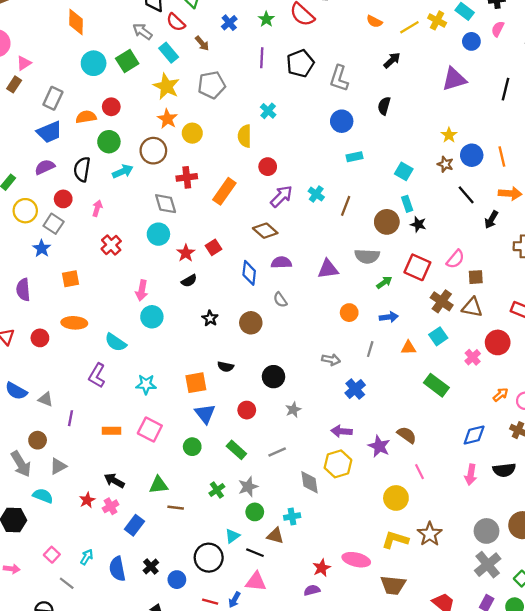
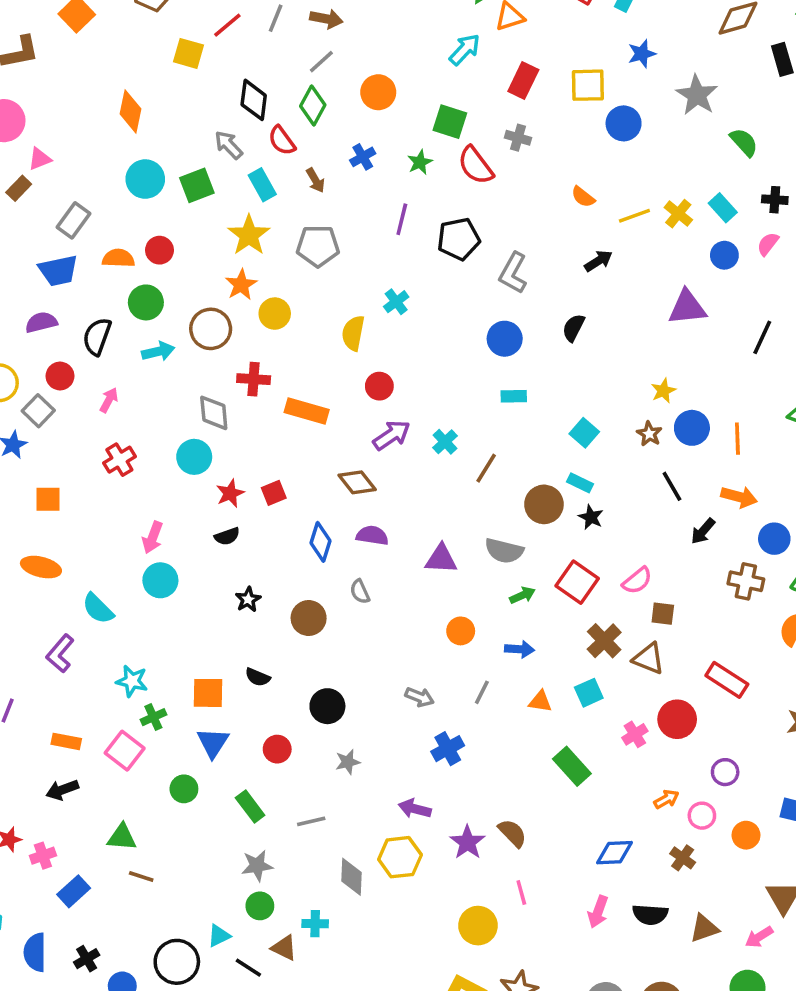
orange rectangle: (224, 191) -> (307, 411), turned 60
cyan rectangle: (407, 204) -> (580, 483), turned -56
black arrow: (114, 481) -> (62, 790), moved, turned -60
green cross: (217, 490) -> (153, 717), moved

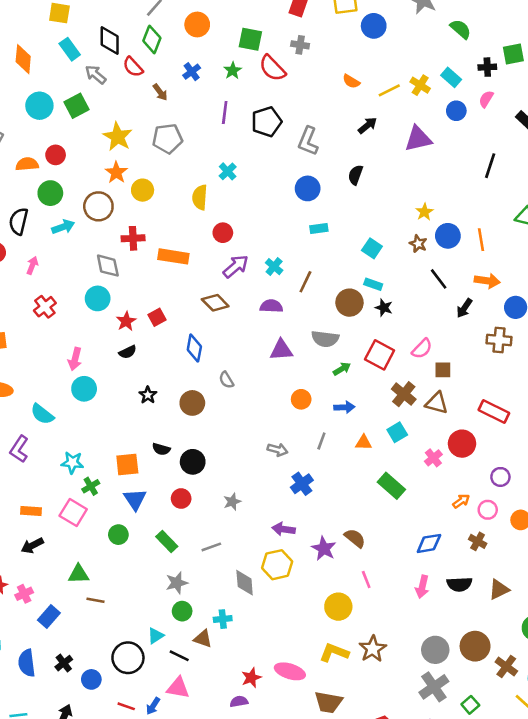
cyan rectangle: (262, 185) -> (70, 49), moved
purple triangle: (687, 307) -> (418, 139), moved
purple semicircle: (372, 536) -> (271, 306), moved
black circle: (327, 706) -> (193, 462), moved

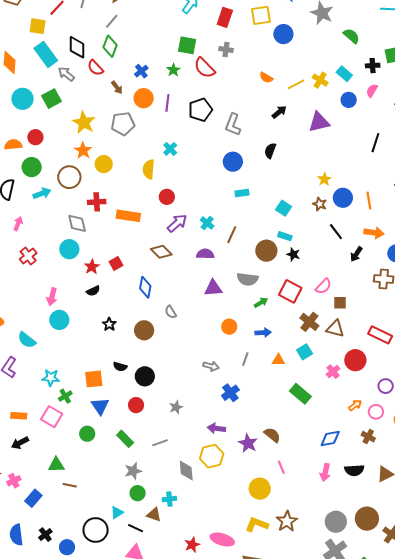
orange circle: (197, 24) -> (144, 98), moved
cyan rectangle: (70, 49) -> (46, 54), size x1.4

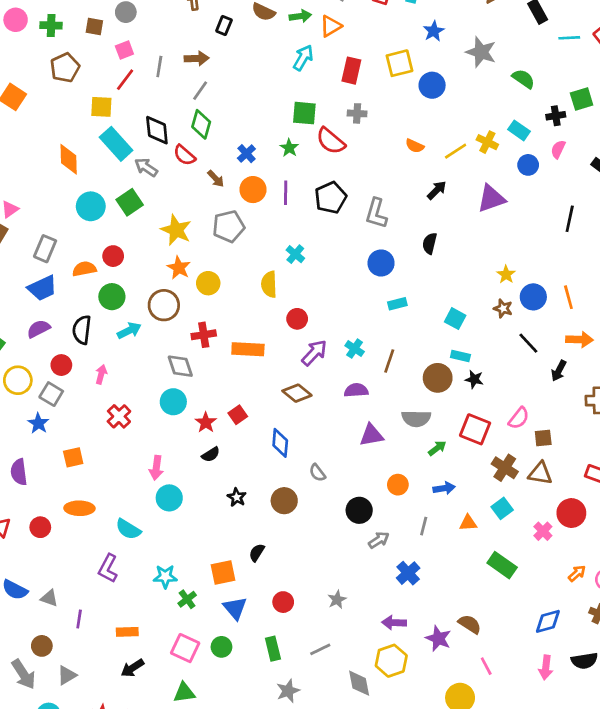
gray arrow: (211, 366) -> (379, 540), turned -42
black semicircle: (120, 367) -> (257, 553), turned 112
black circle: (145, 376) -> (359, 510), moved
pink square: (52, 417) -> (185, 648), moved
green rectangle: (125, 439) -> (273, 649), turned 36

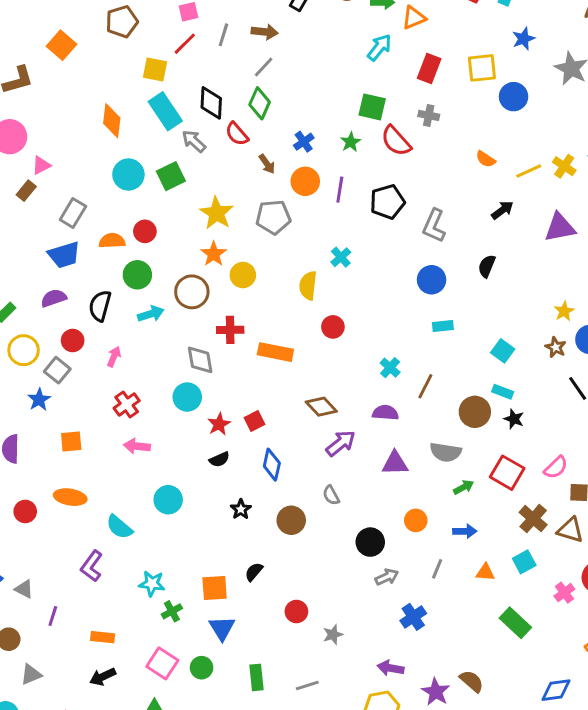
purple arrow: (314, 353) -> (341, 443), moved
blue diamond: (280, 443) -> (272, 465), moved
pink arrow: (156, 468) -> (137, 446), moved, turned 80
red circle: (283, 602) -> (296, 611), moved

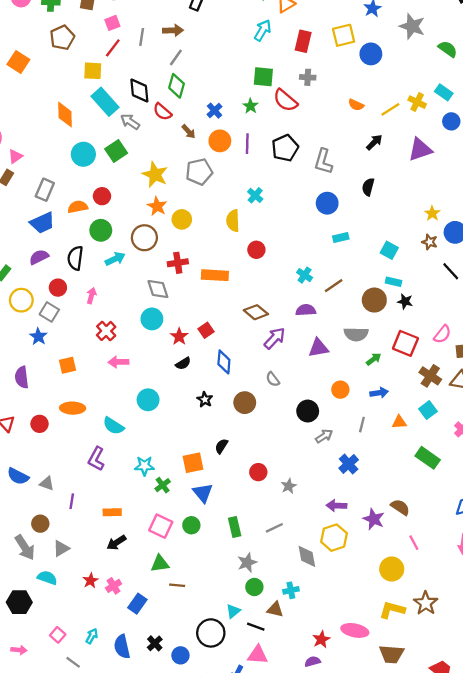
brown line: (425, 386) -> (334, 286), turned 36

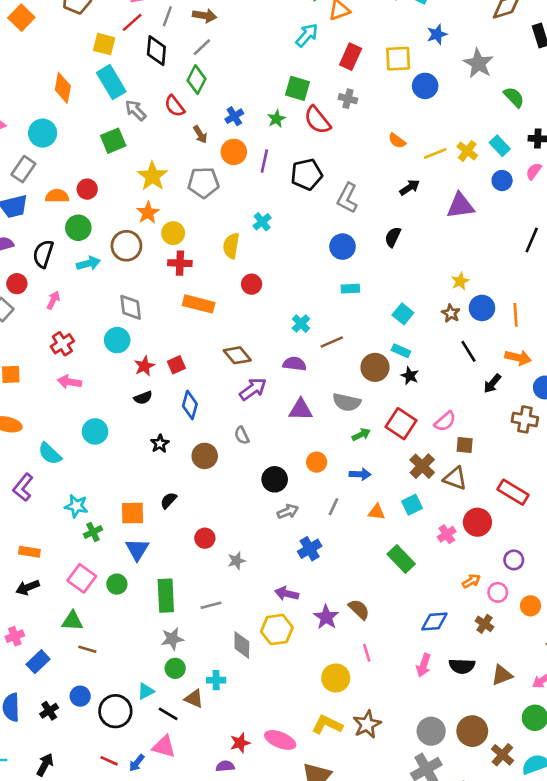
black diamond: (139, 90) -> (156, 51), moved
cyan circle: (83, 154) -> (43, 133), moved
red cross: (178, 263) -> (180, 263), moved
green rectangle: (235, 527) -> (166, 596), size x1.4
blue circle: (180, 655) -> (80, 696), moved

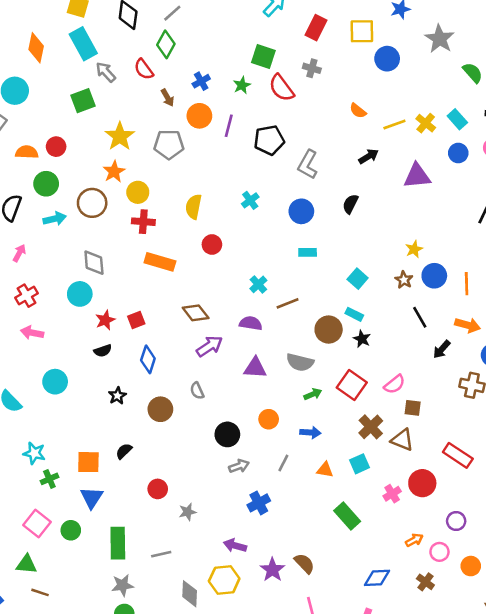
cyan cross: (262, 222) -> (250, 200), moved

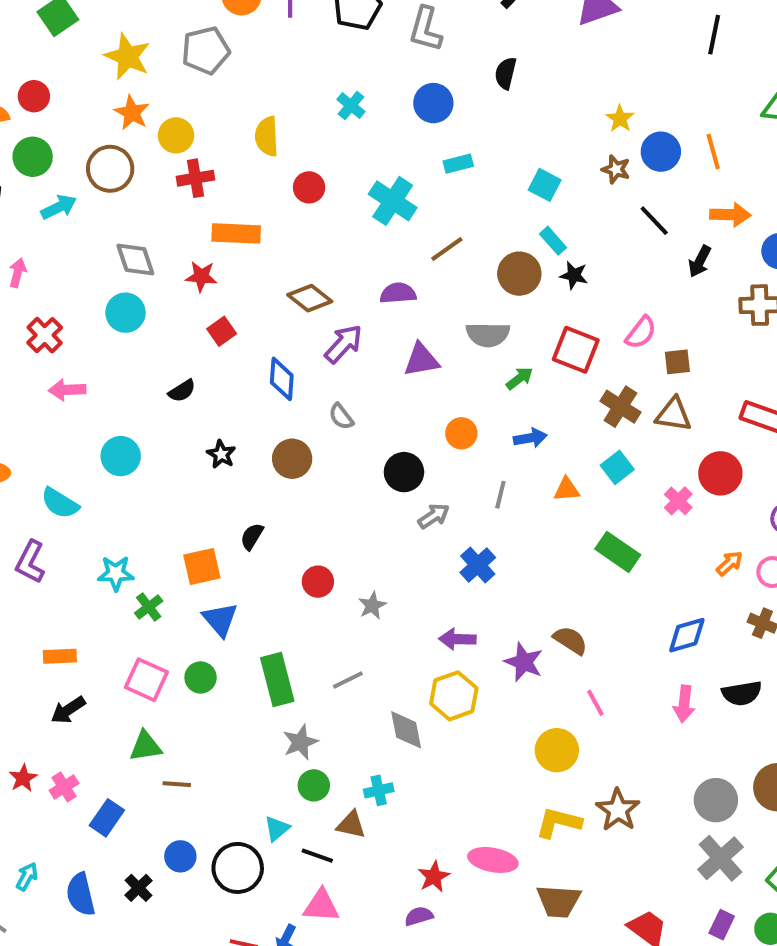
cyan cross: (258, 284) -> (393, 201), moved, size x1.6
cyan rectangle: (354, 314) -> (553, 241), turned 36
red star: (105, 320) -> (201, 276), moved, turned -30
blue diamond: (148, 359) -> (282, 379), moved

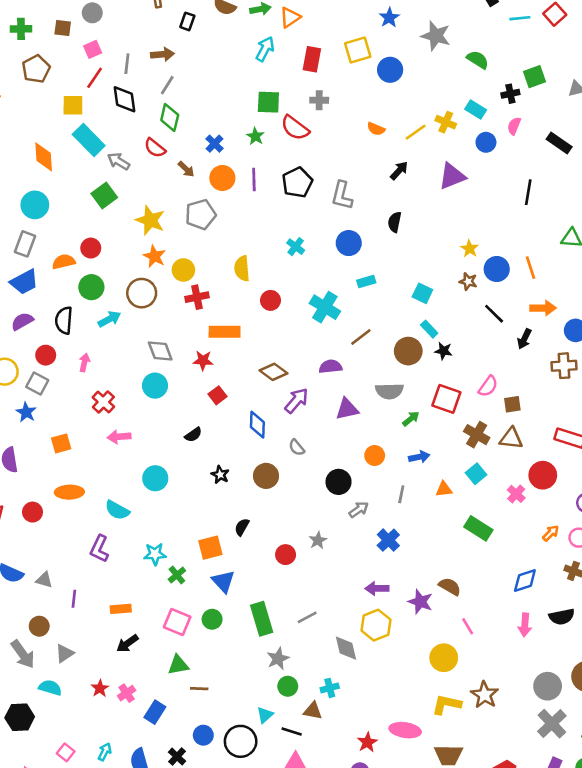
gray star: (372, 606) -> (318, 540), moved

